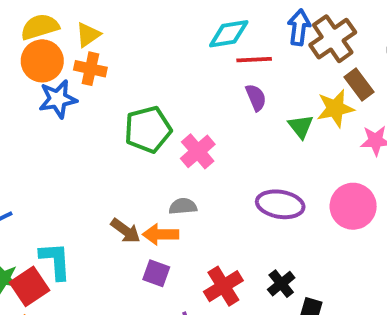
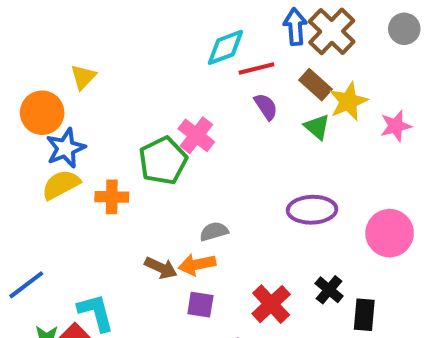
yellow semicircle: (40, 27) -> (61, 185), moved
orange cross: (90, 69) -> (112, 197), moved
brown rectangle: (359, 84) -> (316, 85), moved
pink cross: (198, 151) -> (196, 135), moved
pink circle: (353, 206) -> (390, 233), moved

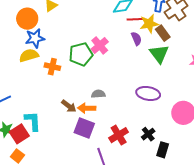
yellow star: (348, 101) -> (149, 24), moved
green triangle: (317, 127) -> (159, 54), size x1.5
purple square: (200, 305) -> (84, 128), size x1.5

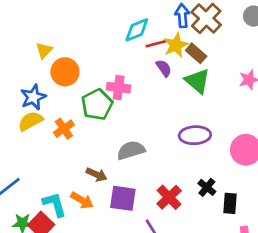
orange circle: (27, 19) -> (65, 72), moved
pink cross: (100, 45) -> (119, 88), turned -30
orange cross: (52, 67) -> (64, 129), turned -35
gray semicircle: (98, 94) -> (131, 150), size x1.5
orange arrow: (87, 108) -> (82, 200), moved, turned -138

